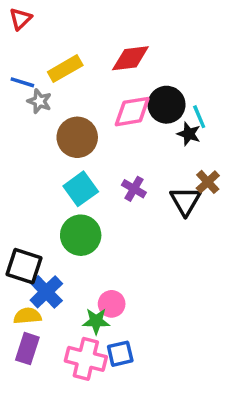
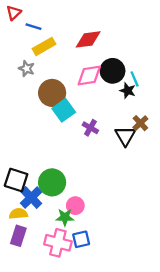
blue line: (22, 82) -> (33, 27), moved
cyan square: (81, 189) -> (64, 110), moved
green circle: (81, 235) -> (52, 182), moved

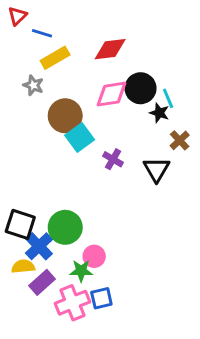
brown cross: (140, 123) -> (180, 140), moved
purple rectangle: (18, 236) -> (42, 282), moved, turned 30
pink cross: (58, 243) -> (72, 303), turned -36

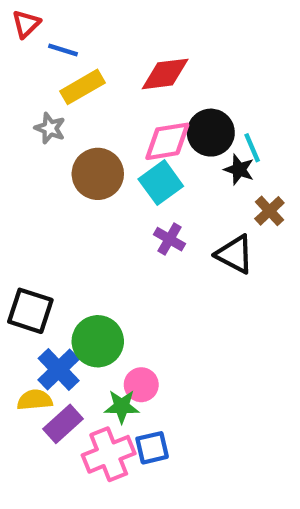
cyan square: (80, 137) -> (161, 183), moved
black triangle: (156, 169) -> (235, 254), turned -32
black square: (20, 224) -> (30, 311), moved

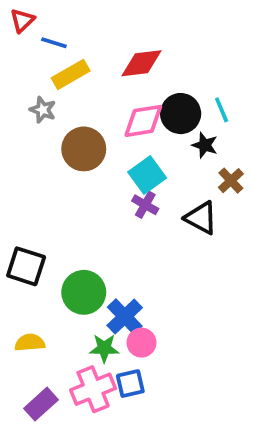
cyan line: (252, 148) -> (222, 110), moved
cyan square: (161, 183) -> (147, 175), moved
blue cross: (59, 370) -> (125, 317), moved
pink circle: (141, 385) -> (141, 343), moved
purple rectangle: (63, 424) -> (41, 404), moved

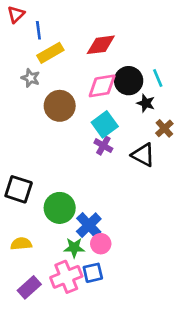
blue line: (54, 43) -> (38, 30), turned 66

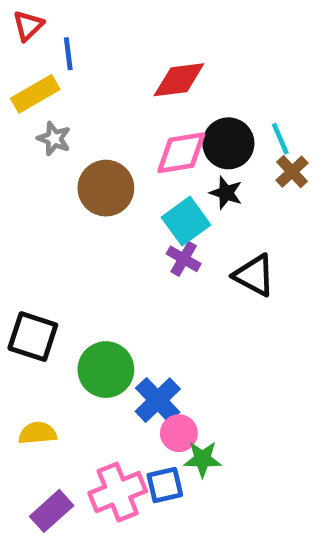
yellow rectangle: (50, 53) -> (35, 94), moved
black star: (146, 103) -> (226, 193), moved
brown cross: (164, 128) -> (292, 172), moved
green star: (74, 248) -> (202, 459), moved

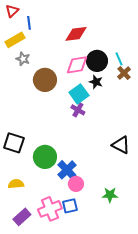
black triangle: (254, 275) -> (121, 145), moved
green star: (202, 459) -> (110, 195), moved

